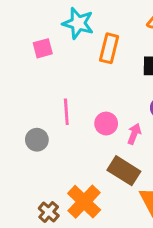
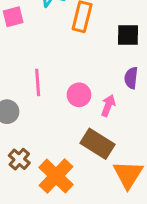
brown cross: (49, 212) -> (19, 159), moved

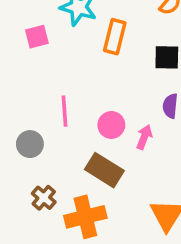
brown rectangle: (97, 144) -> (104, 170), moved
orange cross: (56, 176) -> (85, 217), turned 32

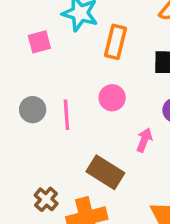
pink circle: (111, 125) -> (112, 98), moved
gray circle: (30, 144) -> (33, 110), moved

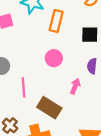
pink line: (66, 115) -> (24, 87), moved

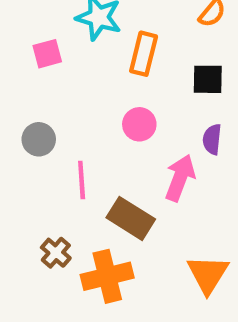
pink arrow: (75, 86) -> (180, 178), size x1.5

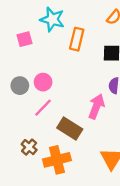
pink circle: (139, 124) -> (43, 82), moved
pink line: (82, 180) -> (43, 108), turned 48

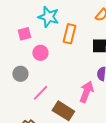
pink circle: (43, 82) -> (40, 53), moved

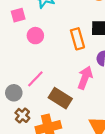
orange rectangle: (69, 34) -> (77, 39), moved, turned -30
gray circle: (20, 74) -> (14, 93), moved

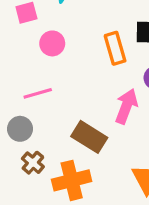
pink line: (35, 79) -> (38, 93), moved, turned 30

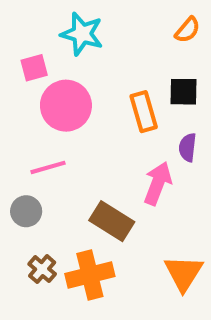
pink circle: (52, 43) -> (66, 106), size x1.6
brown cross: (33, 163) -> (42, 269), moved

